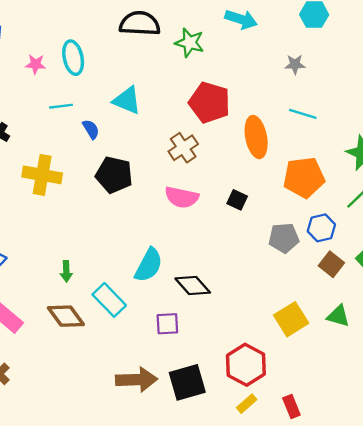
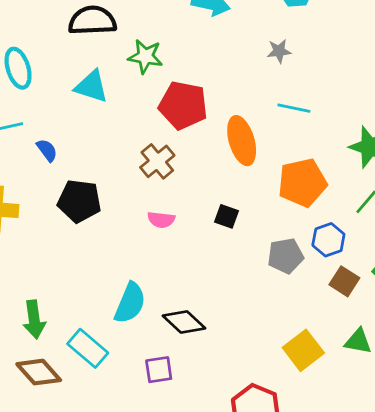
green star: (190, 43) -> (145, 56), moved
cyan triangle: (127, 100) -> (91, 86), moved
pink semicircle: (182, 197) -> (161, 220), size x0.7
green arrow: (66, 271) -> (34, 319), size x1.5

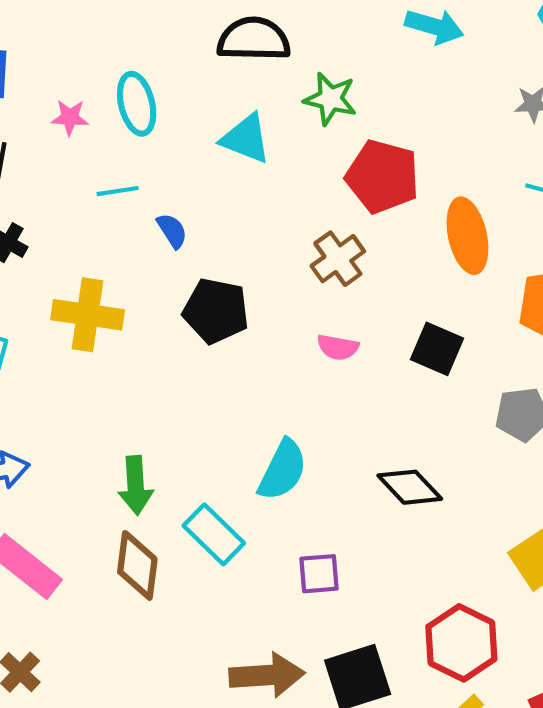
black square: (227, 216) -> (437, 349), size x1.4
black diamond: (184, 322) -> (410, 487), moved
brown diamond: (39, 372) -> (137, 565), turned 45

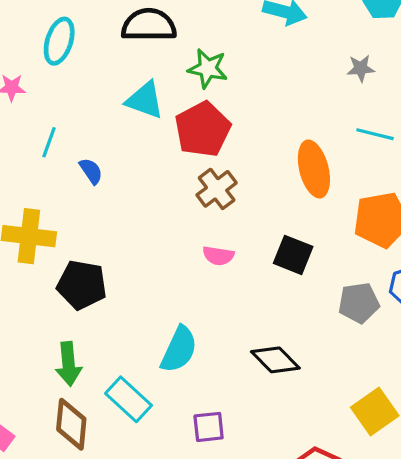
cyan ellipse: (137, 104) -> (59, 41), moved, turned 33
red pentagon: (382, 176) -> (203, 129), moved, turned 30
cyan line: (118, 191) -> (49, 142), turned -60
black pentagon: (216, 311) -> (82, 285), moved

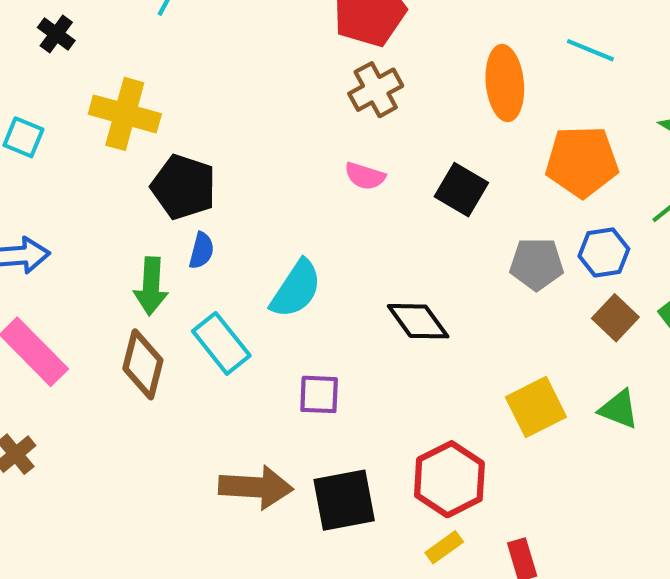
blue semicircle: (91, 171) -> (201, 251), moved, turned 40

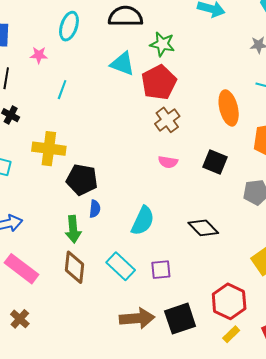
cyan rectangle: (221, 343) -> (121, 266), moved

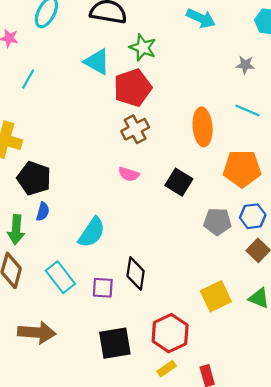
black diamond: (203, 228) -> (136, 273), moved, turned 44
brown arrow: (137, 318) -> (37, 332), moved

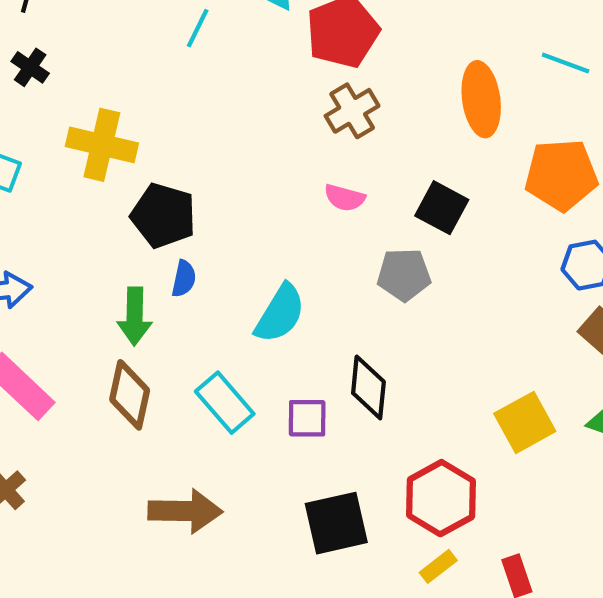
cyan line: (28, 79) -> (198, 28), moved
gray pentagon: (217, 222) -> (404, 275), moved

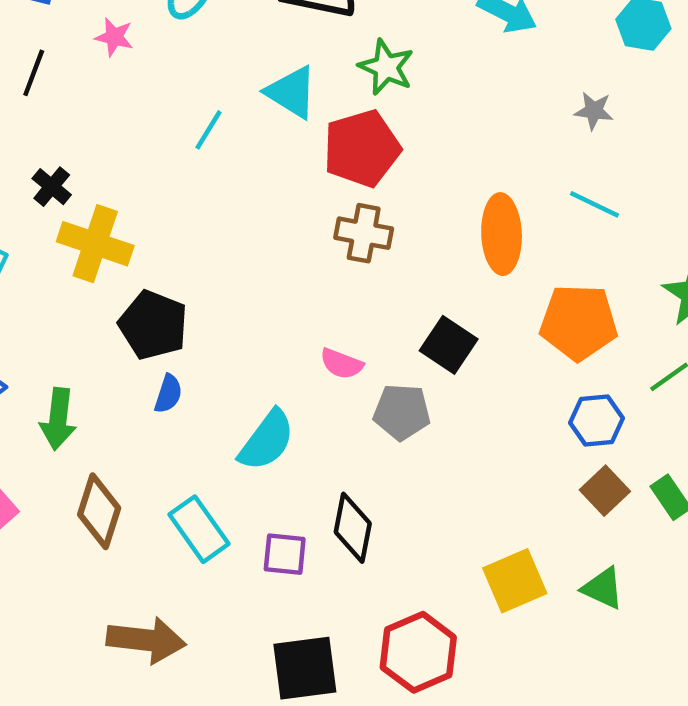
black cross: (30, 67) -> (52, 187), moved
brown cross: (352, 111) -> (364, 233), turned 36
pink semicircle: (345, 198) -> (342, 364), moved
green arrow: (135, 316) -> (58, 419), moved

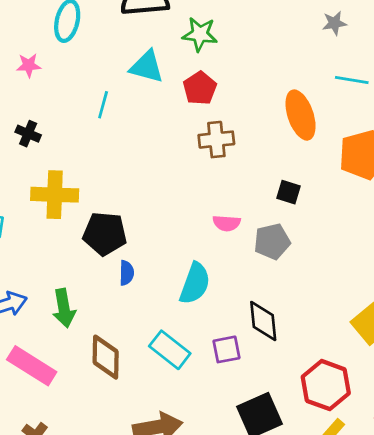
red pentagon: (362, 148) -> (200, 88), size x0.7
black cross: (52, 187) -> (28, 134), moved
black square: (449, 345) -> (288, 192), size x0.7

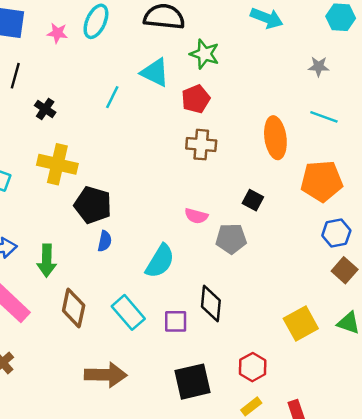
pink star: (29, 65) -> (57, 33), moved
red hexagon: (326, 385) -> (253, 367), size x0.7

